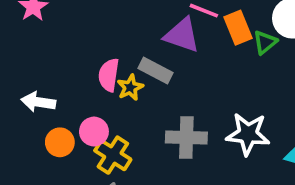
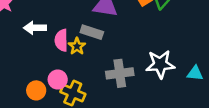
white arrow: (38, 102) -> (35, 28), moved

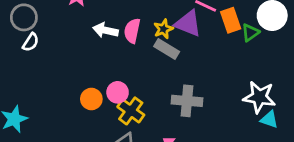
pink semicircle: (61, 40) -> (132, 31), moved
yellow star: (77, 46) -> (163, 29), moved
white star: (160, 64) -> (259, 97), moved

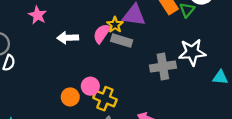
pink semicircle: (132, 31) -> (102, 34), moved, turned 36
white star: (259, 97) -> (192, 52), moved
gray cross: (187, 101) -> (163, 67), moved

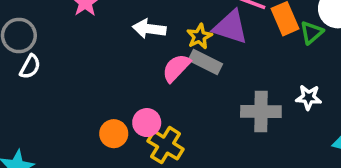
pink semicircle: (102, 34) -> (176, 68), moved
white arrow: (68, 38) -> (149, 29), moved
white star: (192, 52) -> (309, 97), size x0.6

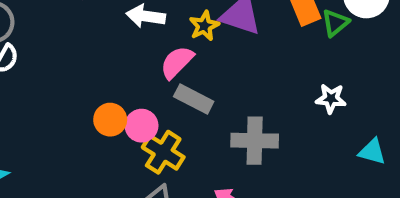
gray rectangle: (205, 62) -> (194, 99), moved
gray cross: (261, 111) -> (255, 141), moved
orange circle: (114, 134) -> (110, 120), moved

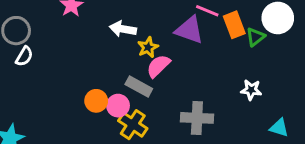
yellow star: (204, 26) -> (148, 47), moved
pink semicircle: (177, 62) -> (158, 66), moved
gray rectangle: (194, 99) -> (139, 87), moved

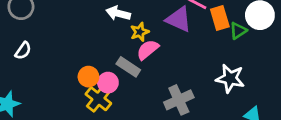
white semicircle: (24, 56) -> (23, 51), moved
white star: (251, 90) -> (230, 78), size x1.5
gray cross: (197, 118) -> (179, 100), turned -32
yellow cross: (133, 125) -> (98, 99), moved

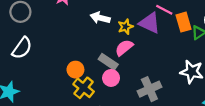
yellow star: (140, 32) -> (125, 27), moved
white semicircle: (23, 51) -> (22, 48), size x1.5
pink circle: (108, 83) -> (111, 78), moved

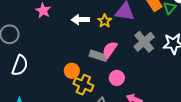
pink semicircle: (124, 48) -> (110, 50), moved
pink circle: (111, 78) -> (117, 78), moved
gray cross: (149, 89) -> (144, 42), moved

